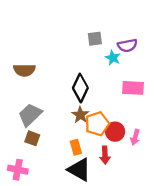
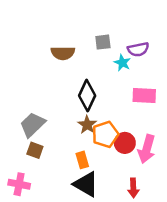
brown semicircle: (24, 70) -> (63, 53), moved
pink arrow: (135, 137) -> (147, 149), size x1.6
red arrow: (105, 155) -> (133, 188), moved

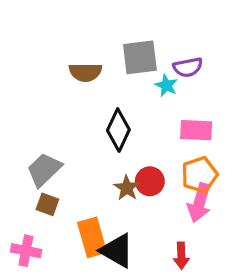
gray square: (103, 42) -> (140, 57), size x1.6
brown star: (87, 125) -> (127, 188), moved
orange pentagon: (105, 134) -> (199, 175), moved
red circle: (125, 143) -> (150, 181), moved
orange rectangle: (82, 160) -> (92, 237), moved, size x1.6

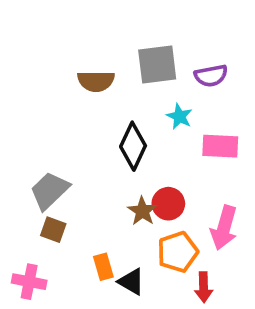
cyan star: (166, 85) -> (179, 116), moved
orange pentagon: (199, 175) -> (178, 252), moved
orange rectangle: (92, 237) -> (103, 267), size x0.6
black triangle: (117, 251) -> (131, 282), size x0.7

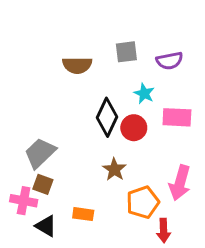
gray square: (157, 64) -> (126, 52), size x0.7
red circle: (168, 204) -> (134, 128), moved
orange rectangle: (103, 267) -> (83, 214), turned -66
pink cross: (29, 282) -> (24, 201), moved
black triangle: (131, 282) -> (46, 226), moved

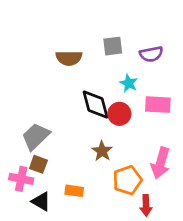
black diamond: (107, 117) -> (95, 105), turned -40

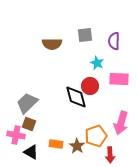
purple semicircle: (151, 54) -> (114, 41), turned 102
black diamond: (95, 105) -> (76, 97), moved
brown star: (102, 151) -> (77, 146), moved

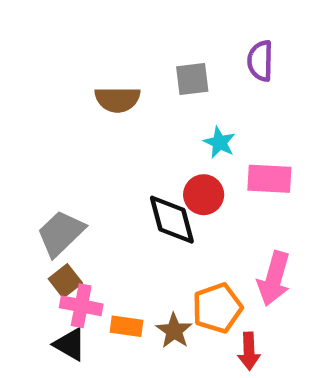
purple semicircle: (114, 41) -> (260, 61), moved
brown square: (29, 124) -> (65, 281), turned 32
pink cross: (16, 135) -> (81, 306), moved

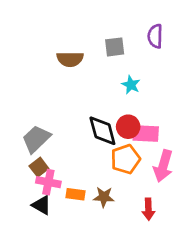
pink rectangle: (269, 179) -> (146, 133), moved
red circle: (204, 195) -> (128, 127), moved
orange pentagon: (217, 308) -> (125, 159), moved
brown star: (174, 331) -> (104, 197), turned -30

